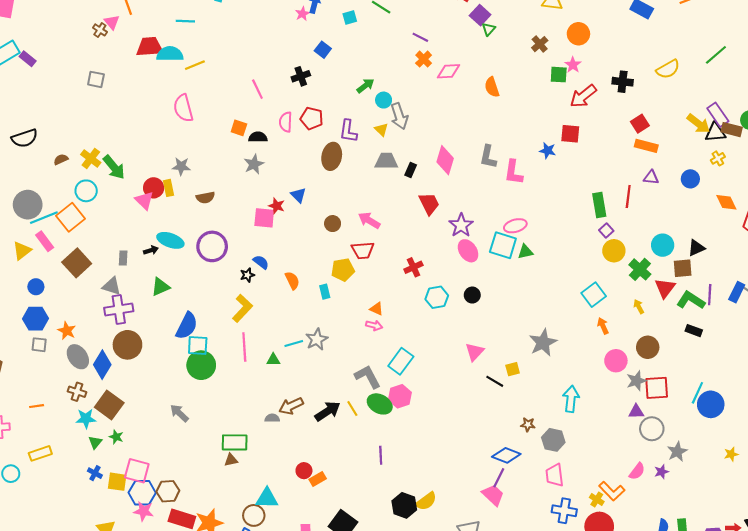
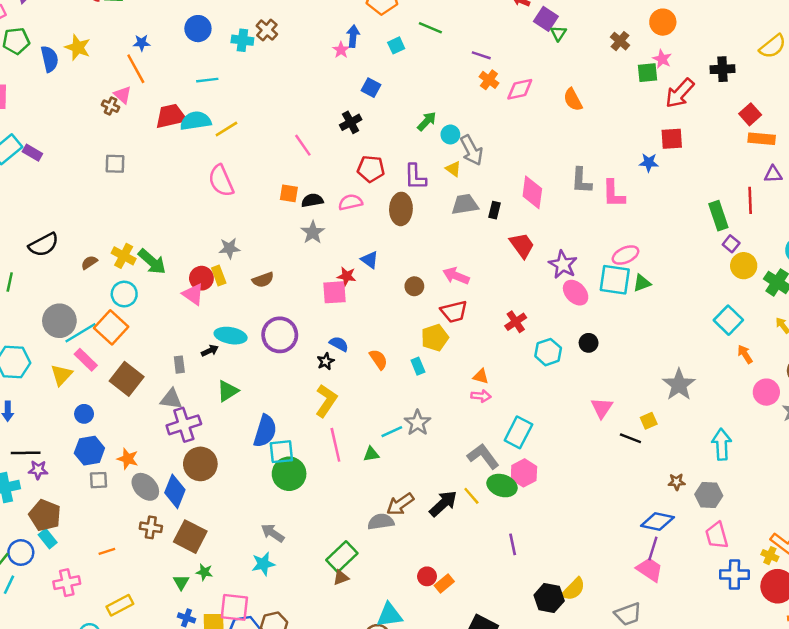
pink semicircle: (286, 122) -> (350, 202), moved, turned 84
gray semicircle: (272, 418) -> (381, 522), size x1.5
cyan star: (86, 419) -> (263, 564), moved
green rectangle: (235, 442) -> (342, 557), turned -35

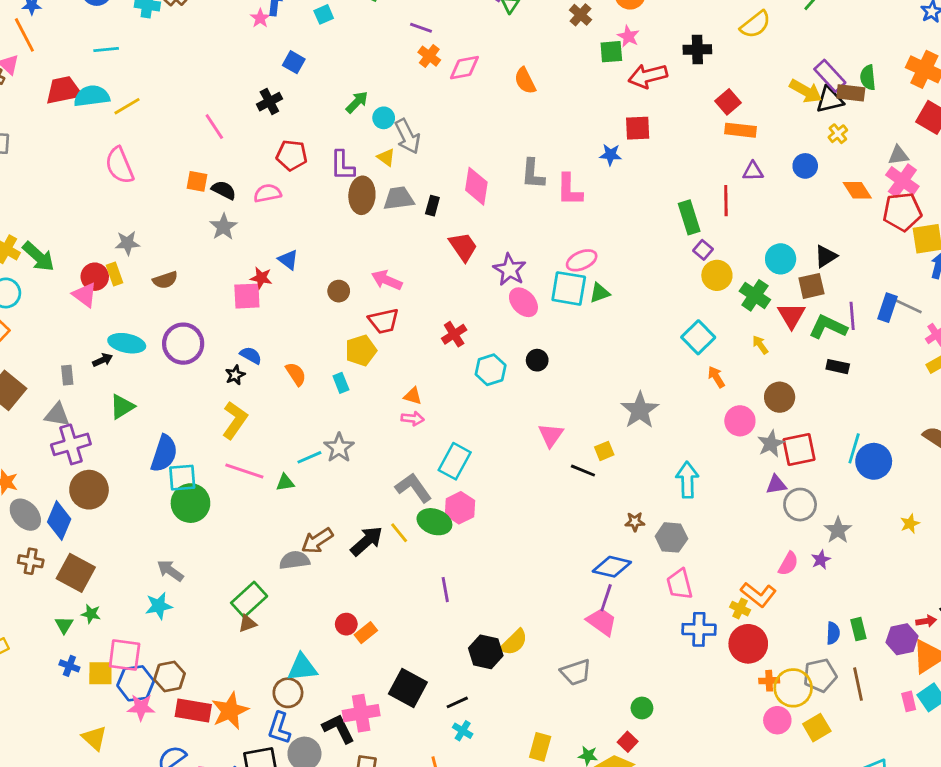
red arrow: (680, 93) -> (648, 76), turned 32
black semicircle: (312, 200) -> (224, 190), turned 35
brown ellipse: (401, 209) -> (362, 195), moved
pink line: (335, 445) -> (244, 471), turned -60

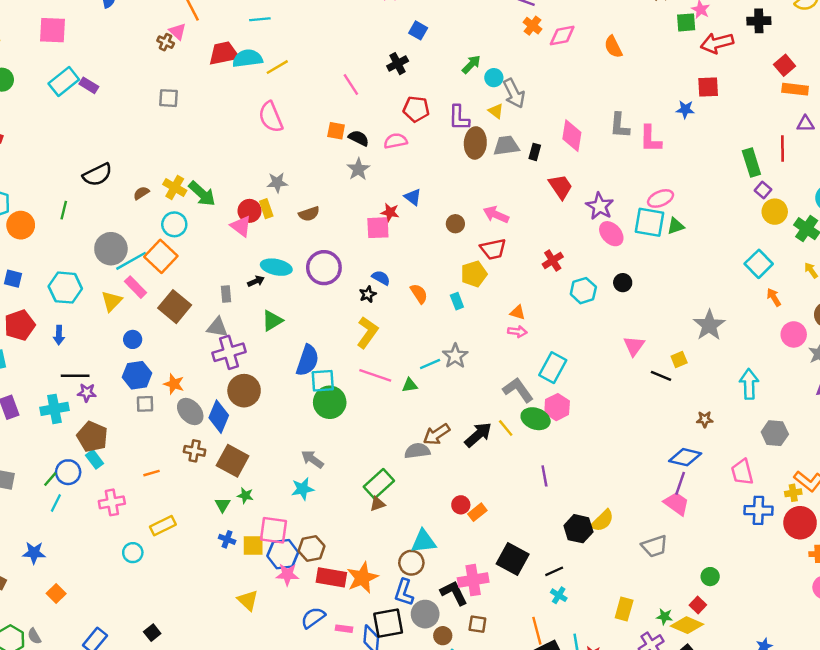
gray hexagon: (671, 537) -> (775, 433), moved
yellow cross: (740, 609) -> (793, 493), turned -35

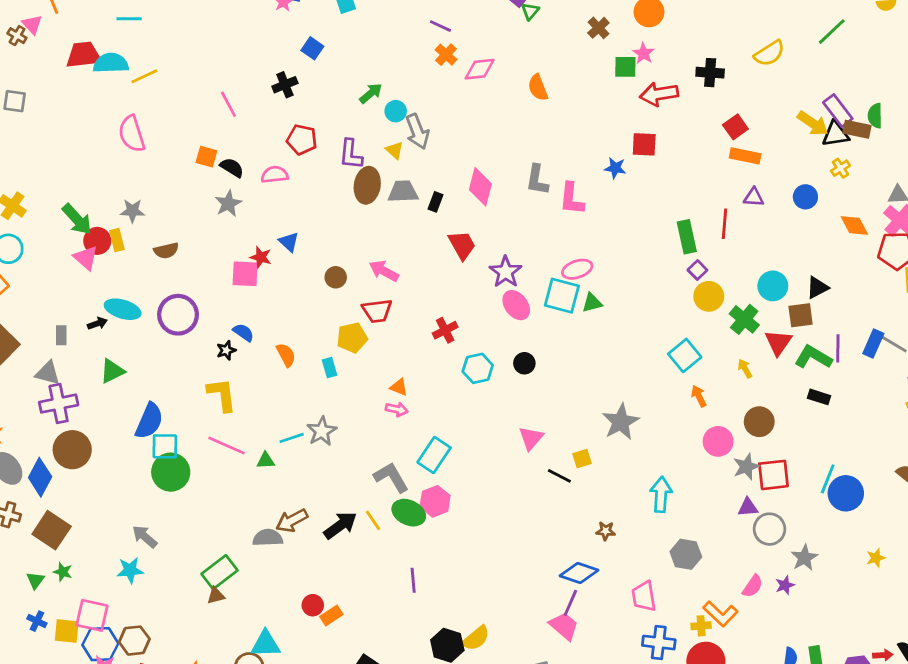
green arrow: (202, 194) -> (77, 219), moved
yellow L-shape: (367, 332) -> (222, 395), turned -48

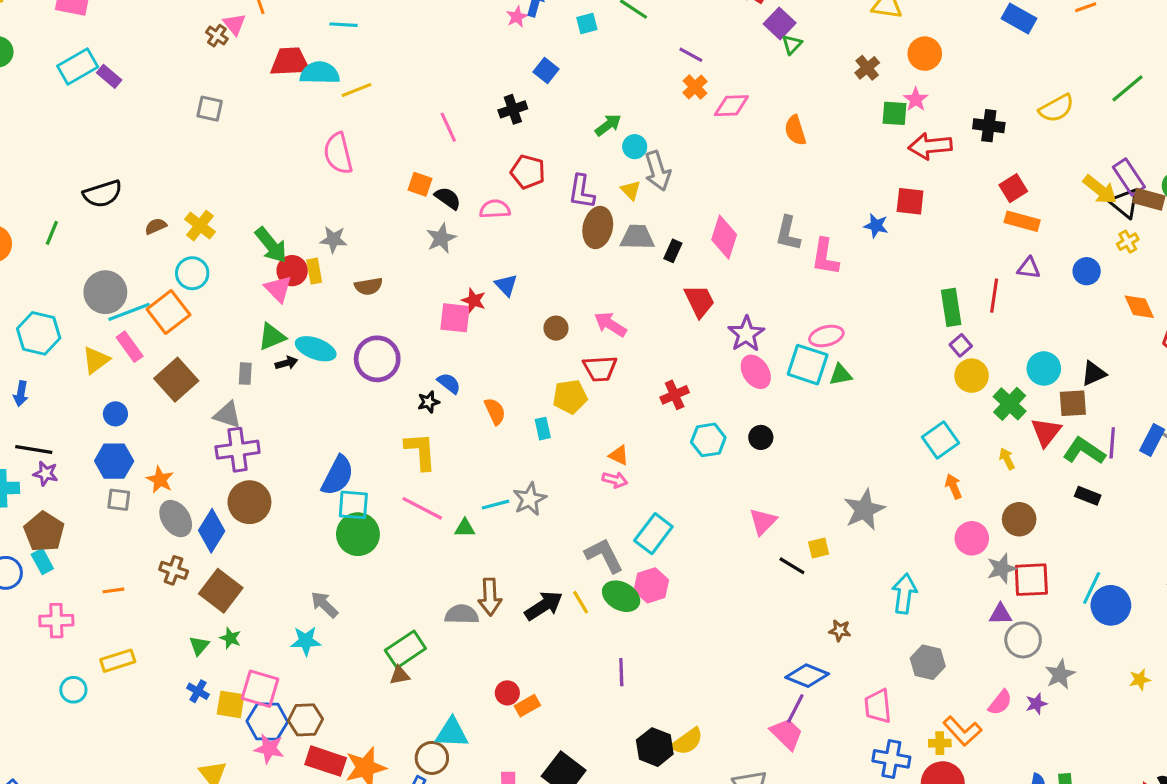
black triangle: (835, 134) -> (1125, 203), turned 44
green triangle: (112, 371) -> (272, 337), moved
brown arrow: (292, 521) -> (490, 597), turned -68

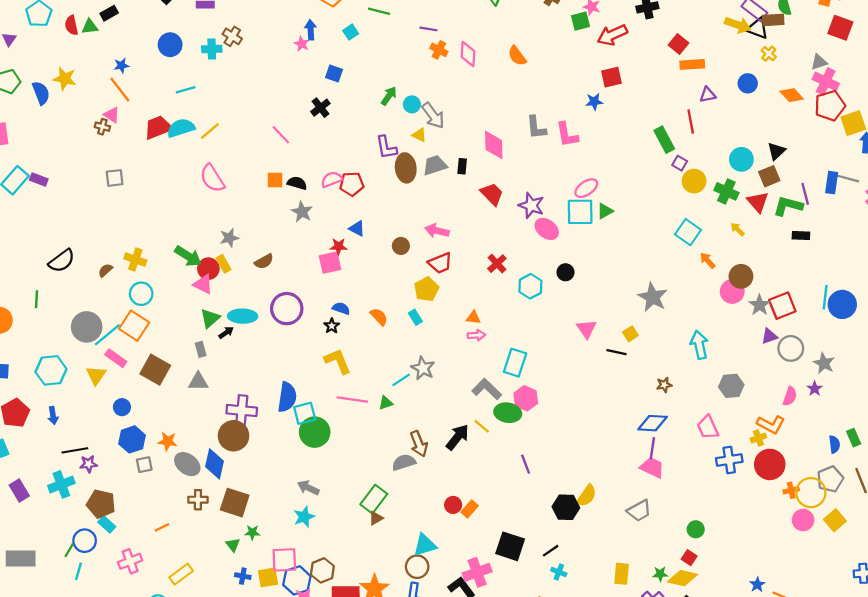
pink diamond: (731, 106) -> (468, 54), turned -65
red pentagon: (528, 172) -> (352, 184), moved
purple cross: (238, 450) -> (242, 411), moved, turned 32
brown circle: (1019, 519) -> (741, 276), moved

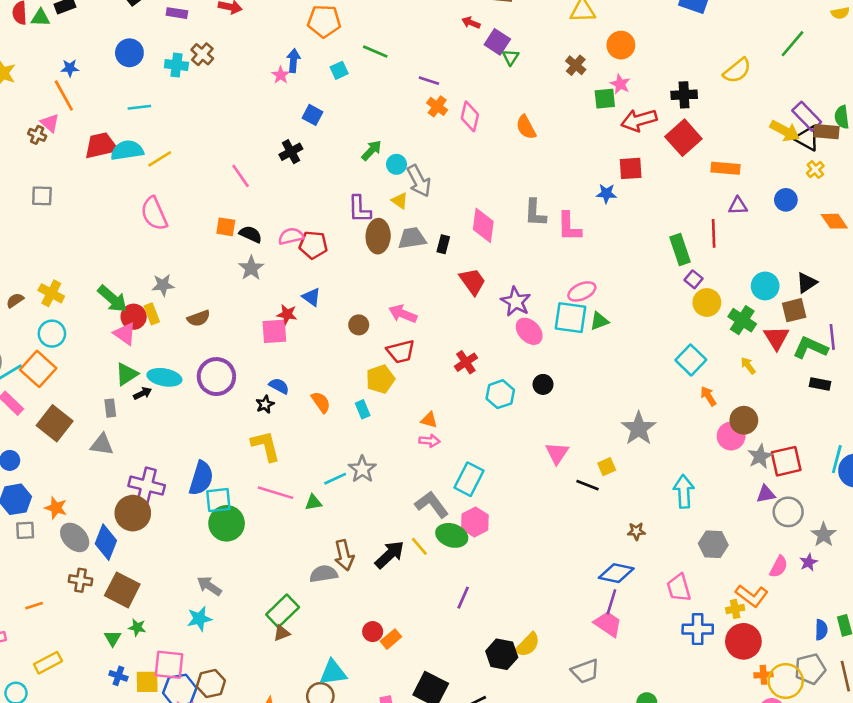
red square: (679, 44) -> (683, 138), moved, size x1.5
purple line: (526, 464) -> (463, 598), turned 36

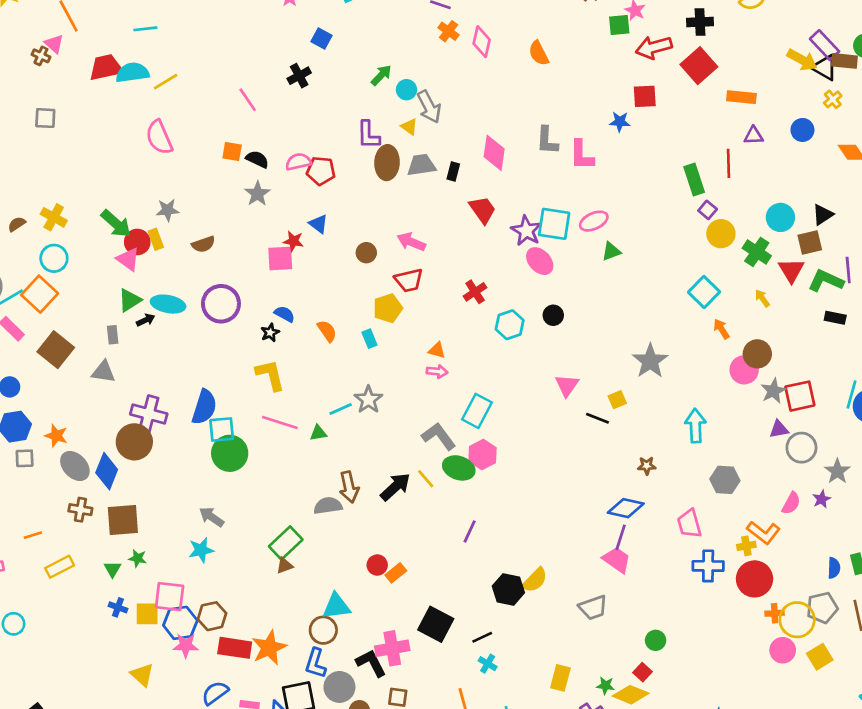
cyan square: (571, 318) -> (554, 224), moved
brown square: (122, 590) -> (123, 520), turned -32
yellow rectangle: (48, 663) -> (60, 567), moved

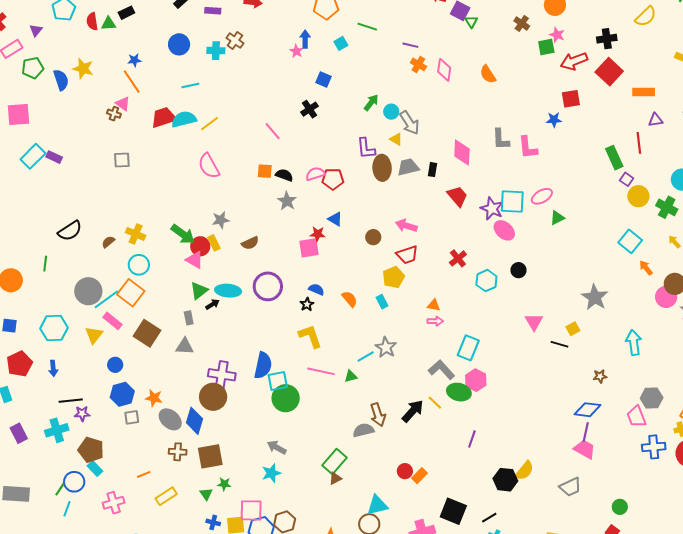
gray hexagon: (725, 480) -> (652, 398), moved

